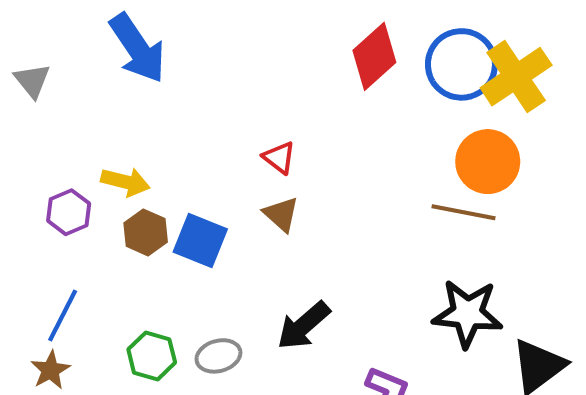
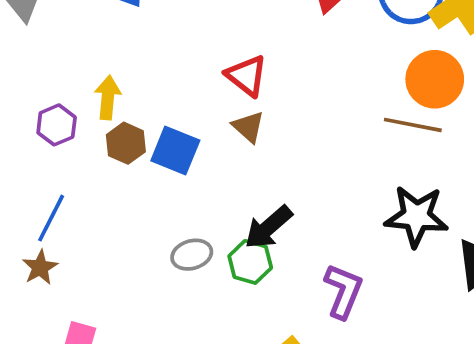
red triangle: (279, 158) -> (247, 76), size x1.4
yellow arrow: (125, 182) -> (108, 98), turned -99
green hexagon: (152, 356) -> (250, 262), moved

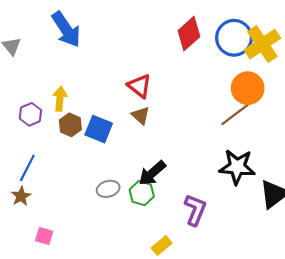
brown line: (413, 125) -> (235, 114), turned -48

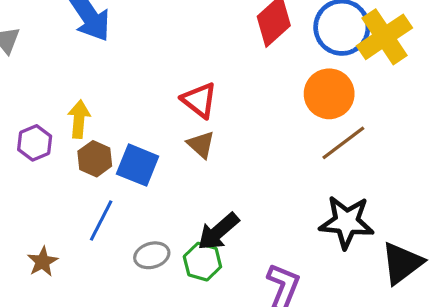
orange circle: (248, 88) -> (329, 94), moved
blue line: (27, 168) -> (101, 220), moved
brown star: (21, 196) -> (43, 262), moved

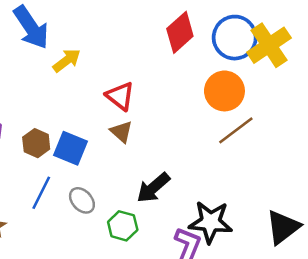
yellow arrow: (79, 119) -> (67, 60), moved, turned 48
black star: (347, 222) -> (210, 222), moved
black arrow: (218, 232) -> (153, 188), moved
gray ellipse: (152, 255) -> (82, 200), moved, turned 64

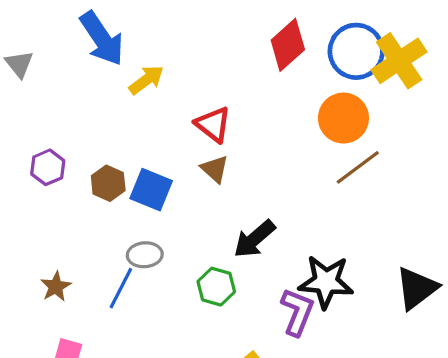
blue line: (41, 193) -> (121, 288), moved
gray ellipse: (82, 200) -> (145, 255), moved, turned -52

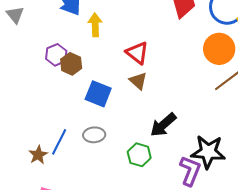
yellow arrow: (146, 80) -> (95, 25), turned -55
purple hexagon: (48, 167) -> (56, 55), moved
brown hexagon: (108, 183) -> (71, 64), moved
blue line: (121, 288) -> (59, 142), moved

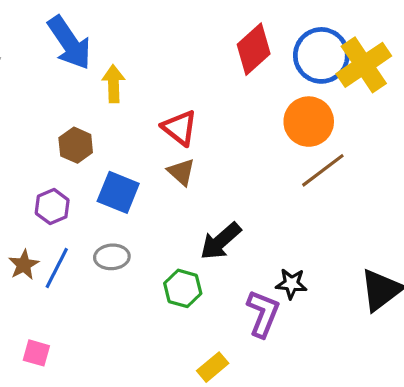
purple hexagon: (56, 55) -> (52, 207), moved
black star: (208, 152) -> (291, 284), size x0.6
brown star: (38, 155) -> (24, 265), moved

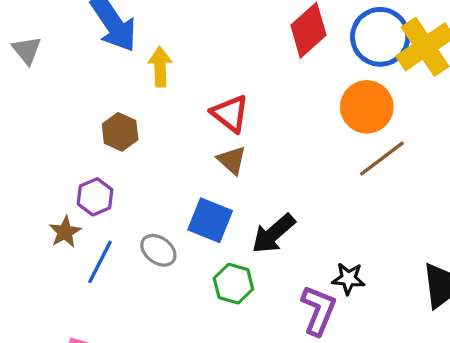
blue square: (118, 192) -> (210, 220), moved
gray ellipse: (112, 257) -> (158, 250), turned 40
brown star: (24, 265) -> (65, 232), moved

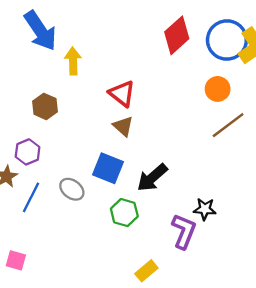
orange circle: (367, 107) -> (218, 89), size x0.7

